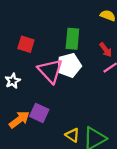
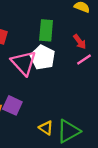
white pentagon: (69, 65) -> (43, 57), turned -30

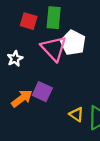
green rectangle: (46, 30) -> (54, 18), moved

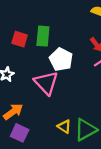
pink triangle: (54, 48) -> (46, 83), moved
purple square: (42, 92) -> (20, 133), moved

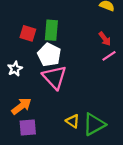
white pentagon: (61, 59) -> (49, 55), moved
purple square: (20, 133) -> (28, 128), turned -30

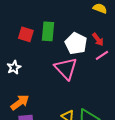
white pentagon: (49, 55) -> (76, 43), moved
pink triangle: (55, 77) -> (66, 68), moved

